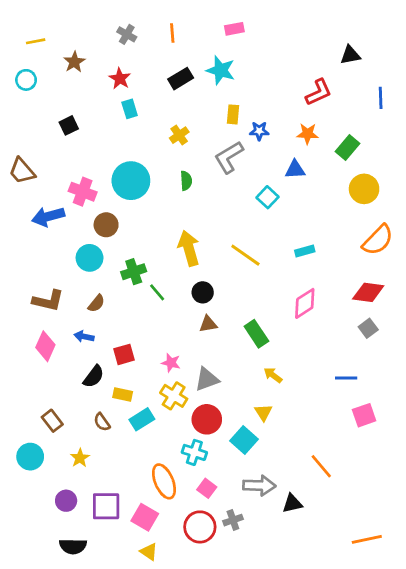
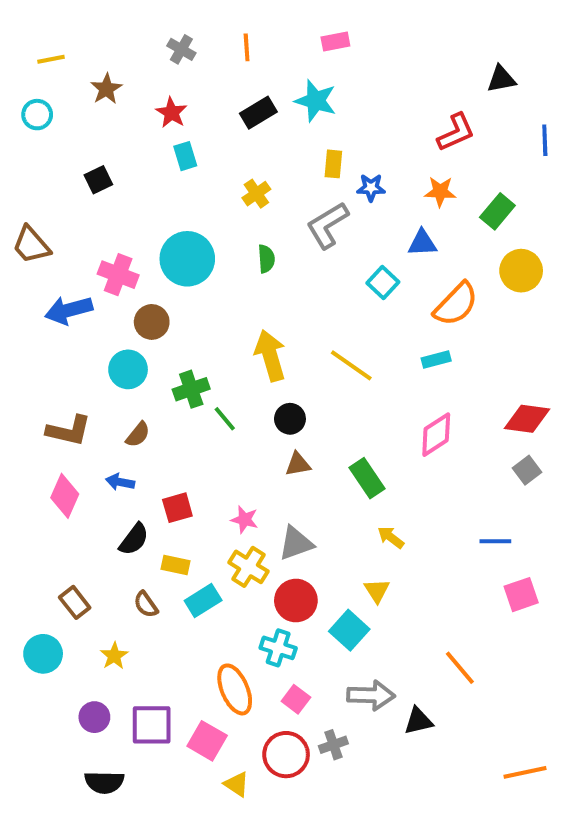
orange semicircle: (378, 240) -> (456, 304), moved
yellow triangle: (149, 552) -> (237, 784), moved

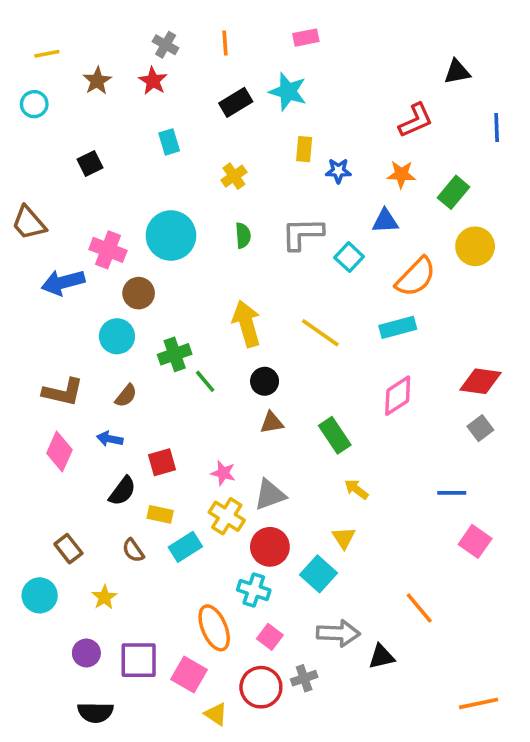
red star: (171, 113) -> (153, 81), moved
gray L-shape: (328, 225) -> (302, 234), moved, turned 30
cyan rectangle: (436, 360) -> (398, 327), size x1.4
pink square: (521, 595) -> (475, 541), turned -36

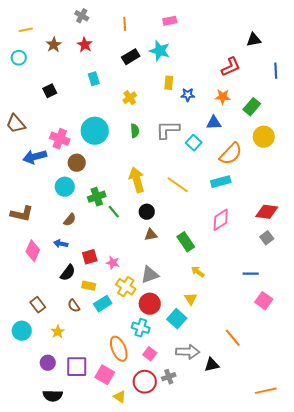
gray cross: (166, 45) -> (82, 16), moved
brown L-shape: (63, 392) -> (22, 214), moved
pink star: (223, 473) -> (113, 263), moved

